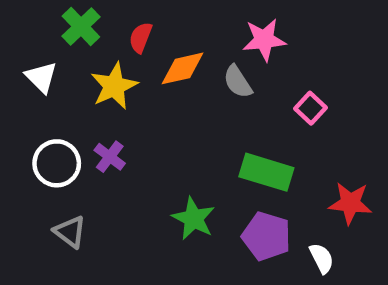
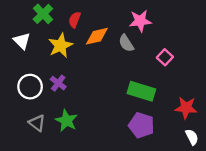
green star: (194, 219) -> (66, 121), moved
white semicircle: (322, 258) -> (192, 137), moved

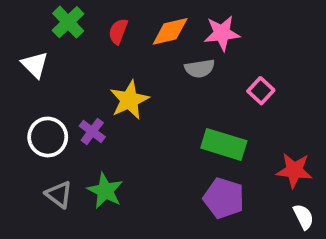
orange diamond: (97, 36) -> (170, 31), moved
gray semicircle: (126, 43) -> (200, 68), turned -66
yellow star: (61, 46) -> (129, 100), moved

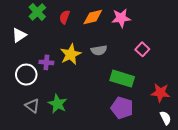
white triangle: (35, 65) -> (19, 35), turned 42
gray semicircle: (200, 68) -> (99, 50), moved
purple cross: (92, 131) -> (46, 62), moved, turned -32

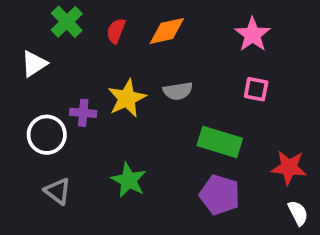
pink star: (121, 18) -> (252, 35), moved, turned -30
pink square: (142, 49) -> (256, 89), turned -32
green star: (58, 104) -> (129, 180), moved

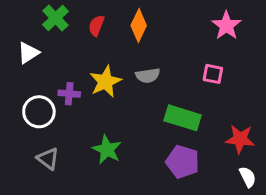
orange diamond: (167, 31) -> (139, 26), turned -52
pink star: (252, 35) -> (226, 26), moved

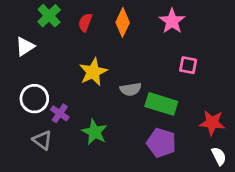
pink star: (226, 26) -> (172, 21), moved
gray semicircle: (148, 75) -> (131, 89), moved
purple cross: (69, 94) -> (60, 113), moved, turned 30

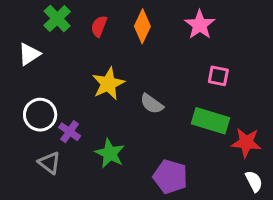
gray semicircle: (131, 89) -> (152, 104), turned 45
green rectangle: (161, 104) -> (211, 121), moved
purple pentagon: (161, 143) -> (170, 177), moved

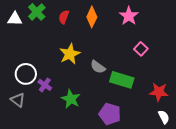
white triangle: (29, 54) -> (15, 19), moved, turned 35
pink square: (218, 76) -> (141, 49), turned 32
green rectangle: (211, 121) -> (122, 80), moved
gray triangle: (49, 163) -> (18, 100), moved

